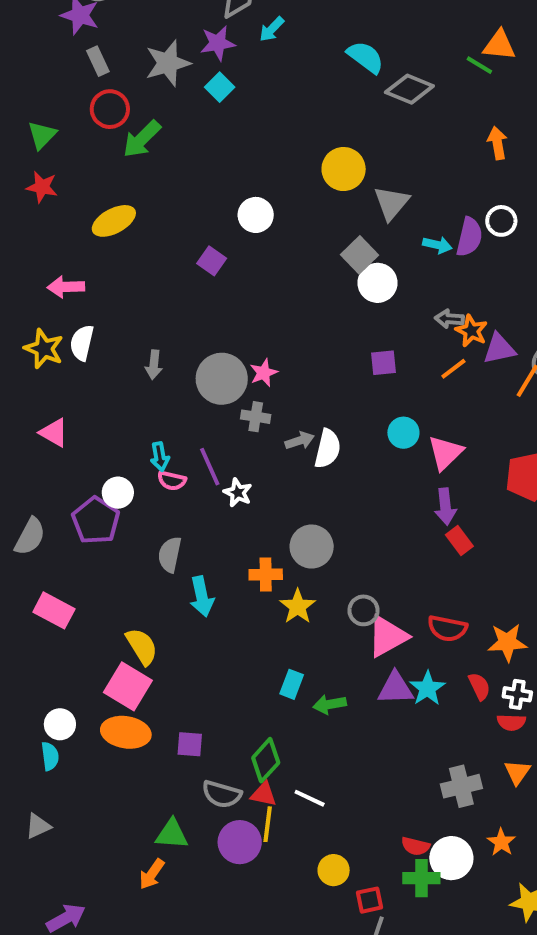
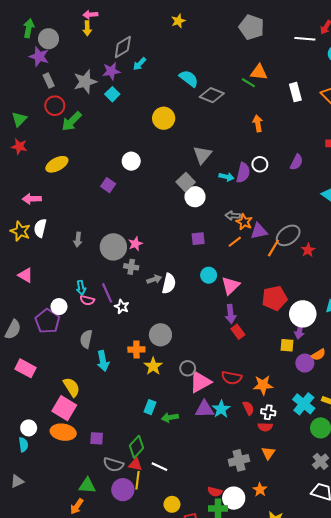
yellow circle: (344, 169) -> (164, 118), moved

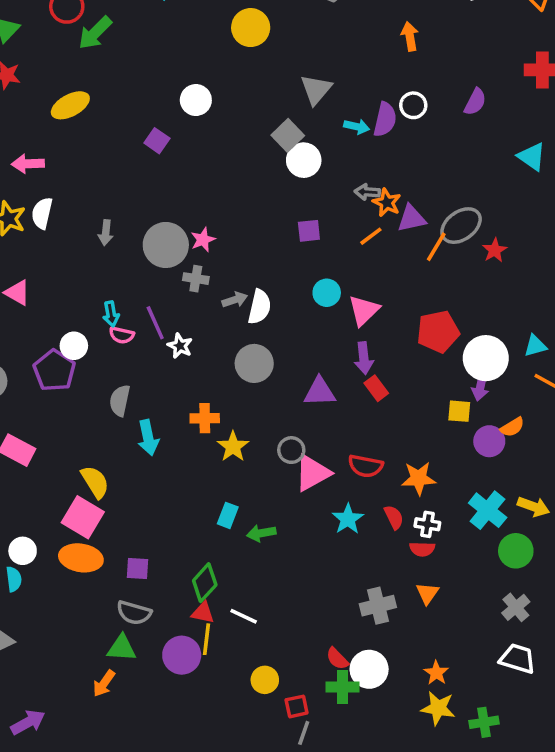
gray circle: (160, 335) -> (254, 363), moved
purple triangle: (204, 409) -> (320, 392), moved
gray semicircle: (113, 465) -> (134, 613), moved
orange star: (260, 490) -> (436, 673), moved
red semicircle: (215, 492) -> (337, 659), turned 32

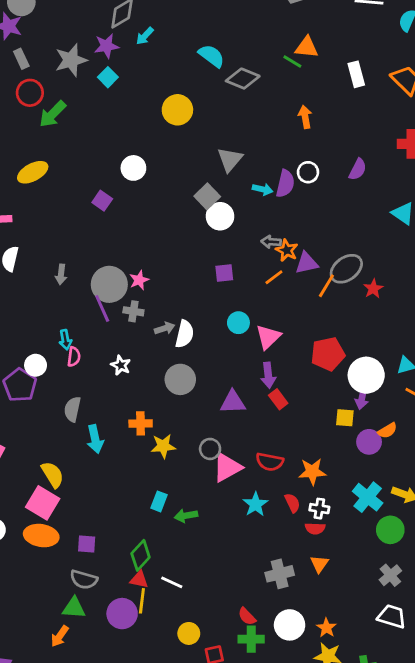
purple line: (155, 323) -> (102, 308), moved
pink semicircle: (122, 335) -> (74, 357), turned -96
yellow star: (233, 447) -> (163, 446), turned 30
white circle: (369, 669) -> (290, 625), moved

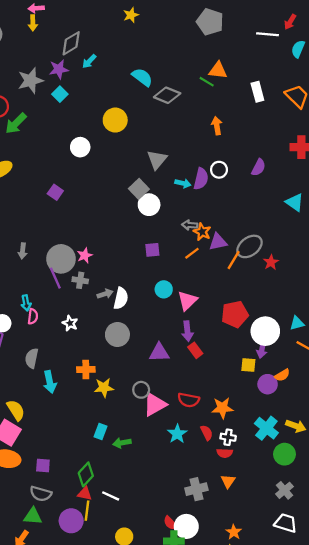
white circle: (133, 168) -> (80, 147), moved
white circle: (290, 625) -> (186, 526), moved

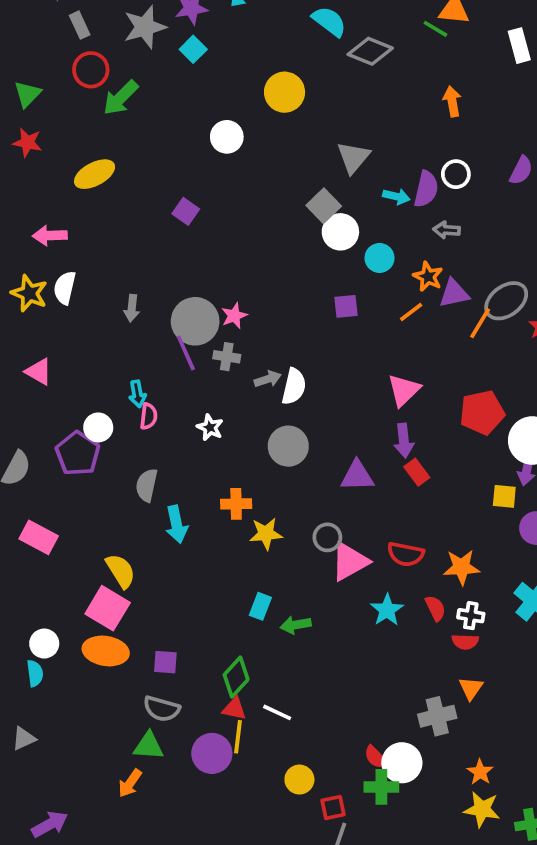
gray arrow: (190, 225) -> (447, 230), moved
cyan circle: (164, 289) -> (380, 258), moved
gray cross: (196, 489) -> (437, 716), moved

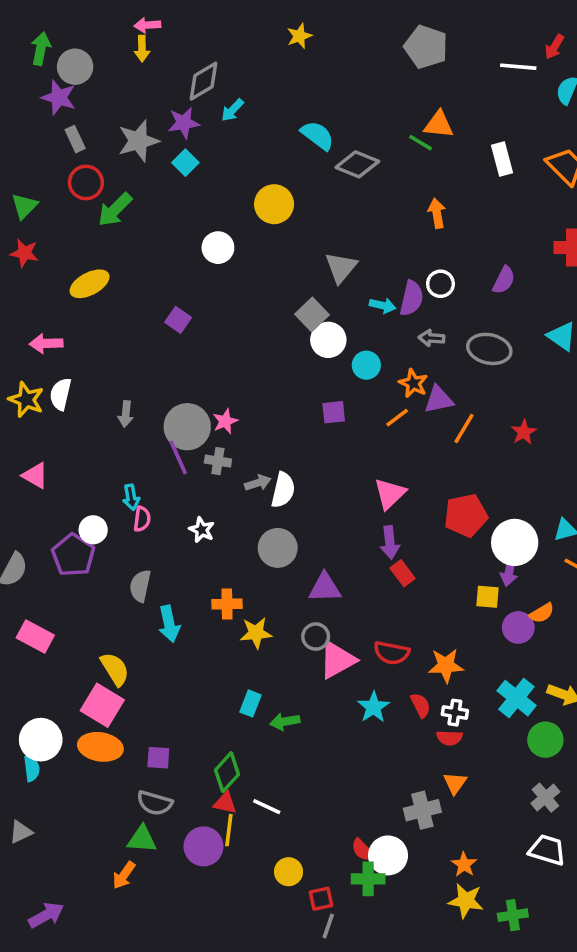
gray ellipse: (506, 301) -> (489, 349), moved, turned 48
purple triangle: (357, 476) -> (325, 588), moved
white circle: (44, 644) -> (41, 740), size x1.5

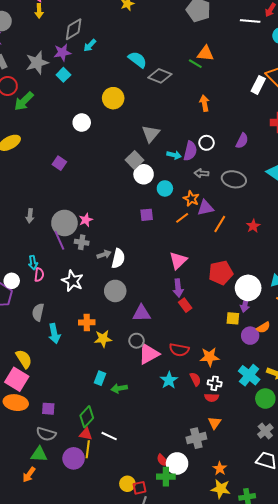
white rectangle: (502, 159) -> (258, 85), moved, turned 42
white star: (202, 530) -> (73, 281), size x1.5
yellow circle: (289, 872) -> (127, 484), moved

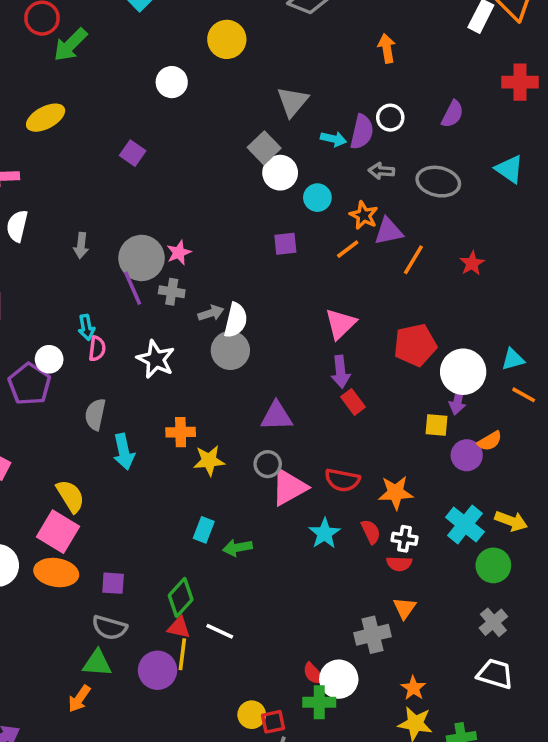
gray circle: (115, 291) -> (230, 350), moved

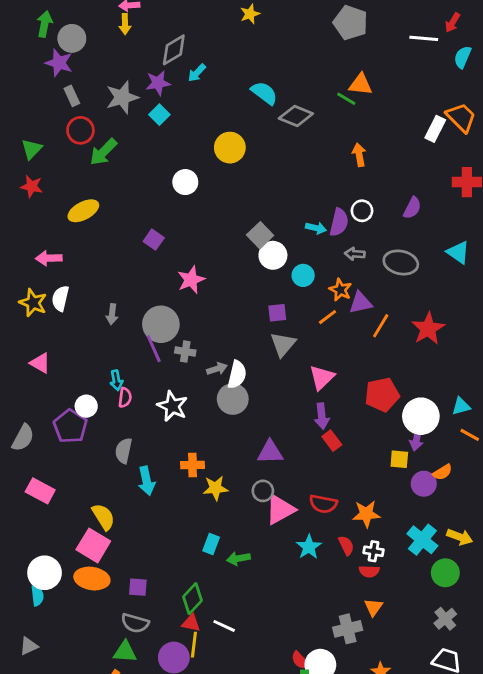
gray triangle: (293, 102) -> (283, 344), moved
pink star: (179, 253) -> (191, 280), moved, size x1.4
red star: (472, 263) -> (428, 329), size x1.6

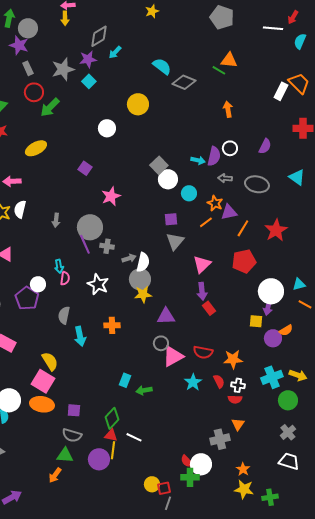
red pentagon: (382, 395) -> (244, 261), moved
yellow star: (215, 488) -> (143, 294), moved
cyan cross: (422, 540) -> (272, 377), turned 30

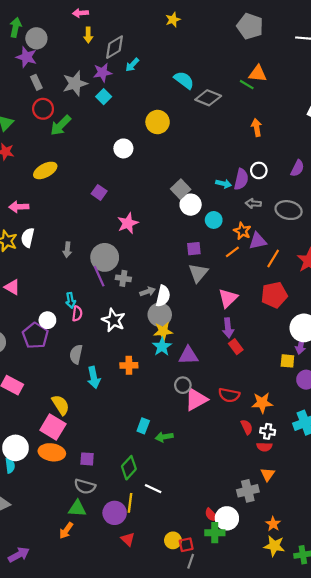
yellow arrow: (65, 18) -> (88, 35), moved
cyan star: (193, 382) -> (162, 347), moved
red triangle: (111, 435) -> (128, 539), moved, turned 32

